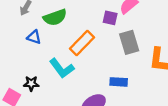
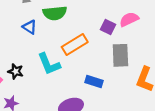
blue rectangle: (119, 82) -> (94, 81), moved

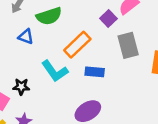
purple square: (108, 27) -> (108, 18), turned 32
blue rectangle: (94, 81) -> (95, 72), moved

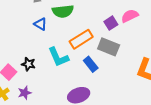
gray rectangle: (128, 45) -> (109, 47), moved, turned -65
blue rectangle: (95, 72) -> (91, 64), turned 35

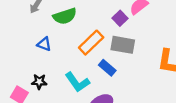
blue triangle: (40, 24) -> (44, 44), moved
cyan L-shape: (58, 57) -> (77, 82), moved

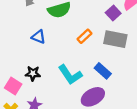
orange rectangle: (91, 43) -> (84, 36), size x0.6
blue rectangle: (107, 68) -> (103, 71), moved

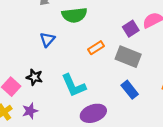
blue triangle: (39, 37) -> (47, 40), turned 40
blue rectangle: (103, 71) -> (130, 90), moved

